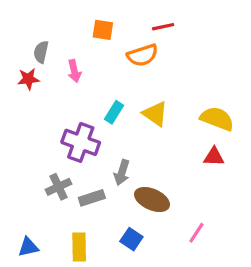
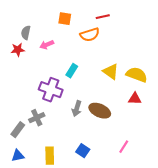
pink arrow: (74, 71) -> (47, 45), turned 80
yellow triangle: (155, 114) -> (111, 72), moved
gray rectangle: (92, 198) -> (18, 130), moved, turned -35
brown ellipse: (152, 199) -> (100, 111), moved

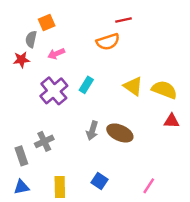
orange square: (65, 19) -> (47, 22), moved, turned -32
purple cross: (51, 90) -> (54, 91), moved, turned 30
red triangle: (135, 99) -> (172, 121), moved
gray rectangle: (18, 130) -> (21, 156), turned -56
pink line: (124, 147) -> (149, 186), moved

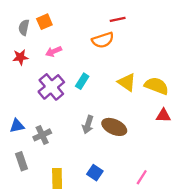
gray semicircle: (31, 39) -> (24, 27), moved
gray rectangle: (21, 156) -> (22, 161), moved
blue triangle: (21, 187) -> (17, 126), moved

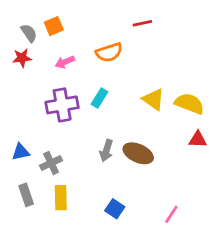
gray semicircle: (24, 27) -> (29, 33), turned 133
orange semicircle: (103, 40) -> (109, 52), moved
red star: (20, 57) -> (22, 58), moved
purple cross: (51, 87) -> (62, 105), turned 30
yellow rectangle: (57, 178) -> (61, 198), moved

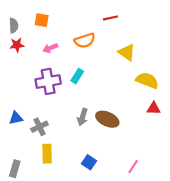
orange square: (54, 26) -> (42, 20), turned 32
gray semicircle: (29, 33) -> (14, 25), moved, turned 32
yellow triangle: (153, 99) -> (127, 52), moved
gray rectangle: (26, 195) -> (15, 169), moved, turned 35

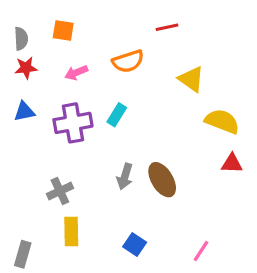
blue triangle: (16, 118) -> (24, 112), moved
brown ellipse: (107, 119) -> (162, 180), turned 35

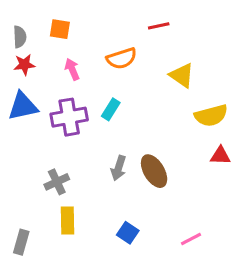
pink arrow: (76, 73) -> (72, 69), turned 90
blue triangle: (24, 112) -> (23, 106), size x1.5
yellow semicircle: (222, 121) -> (211, 116), turned 144
pink line: (201, 251) -> (191, 239), turned 30

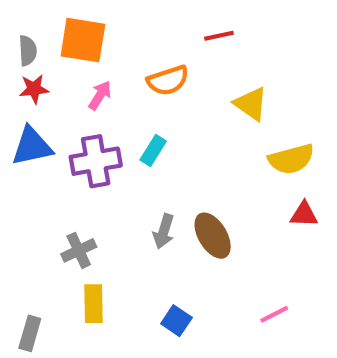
orange square: (60, 29) -> (83, 40), size x1.6
pink arrow: (72, 69) -> (100, 95), turned 55
pink line: (191, 239) -> (274, 314), moved

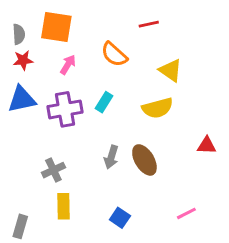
orange semicircle: (168, 80) -> (114, 54), turned 60
yellow semicircle: (291, 159) -> (157, 108), moved

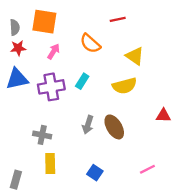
gray cross: (53, 170) -> (42, 135), turned 36

